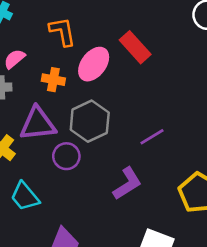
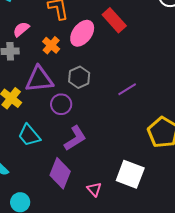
orange cross: (53, 80) -> (51, 45), turned 30
gray hexagon: (90, 121) -> (79, 77), size x0.7
purple L-shape: (127, 183) -> (75, 138), moved

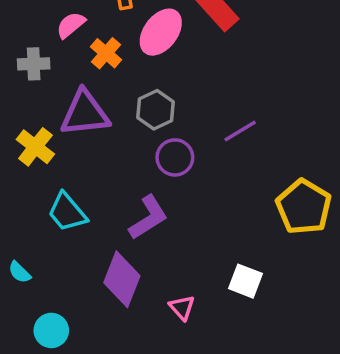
pink semicircle: (21, 29) -> (71, 25), moved
purple circle: (61, 104) -> (175, 157), moved
white square: (130, 174) -> (245, 281), size x0.7

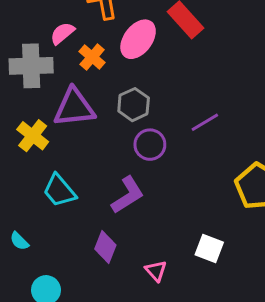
gray cross: (34, 64) -> (31, 66), size x1.6
purple diamond: (122, 279) -> (105, 247), size x0.7

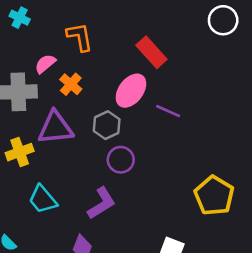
pink ellipse: (138, 39) -> (131, 91), moved
purple line: (205, 122) -> (168, 111), moved, turned 55
yellow cross: (33, 136) -> (20, 152), turned 32

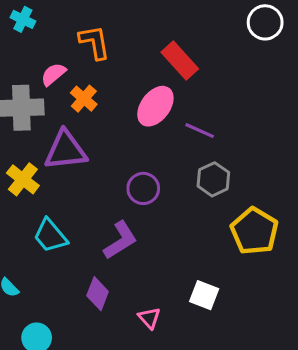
gray hexagon: (107, 125) -> (213, 179), moved
yellow cross: (20, 152) -> (23, 179), turned -32

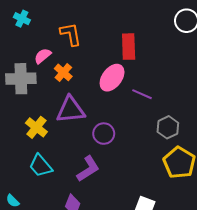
red rectangle: (180, 61) -> (129, 47), turned 40
purple triangle: (66, 150) -> (71, 110), moved
yellow cross: (23, 179) -> (36, 127), moved
gray hexagon: (213, 179) -> (168, 127), moved

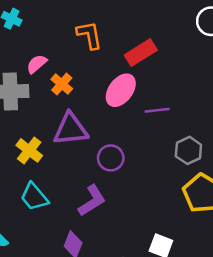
orange L-shape: (71, 34) -> (89, 35), moved
red rectangle: (129, 47) -> (141, 53), turned 60
purple line: (142, 94) -> (157, 110), turned -30

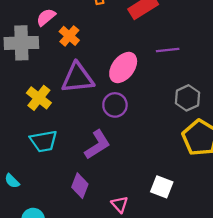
pink ellipse: (121, 90) -> (123, 67), moved
purple line: (157, 110) -> (168, 50), moved
cyan trapezoid: (34, 197) -> (44, 141), turned -60

